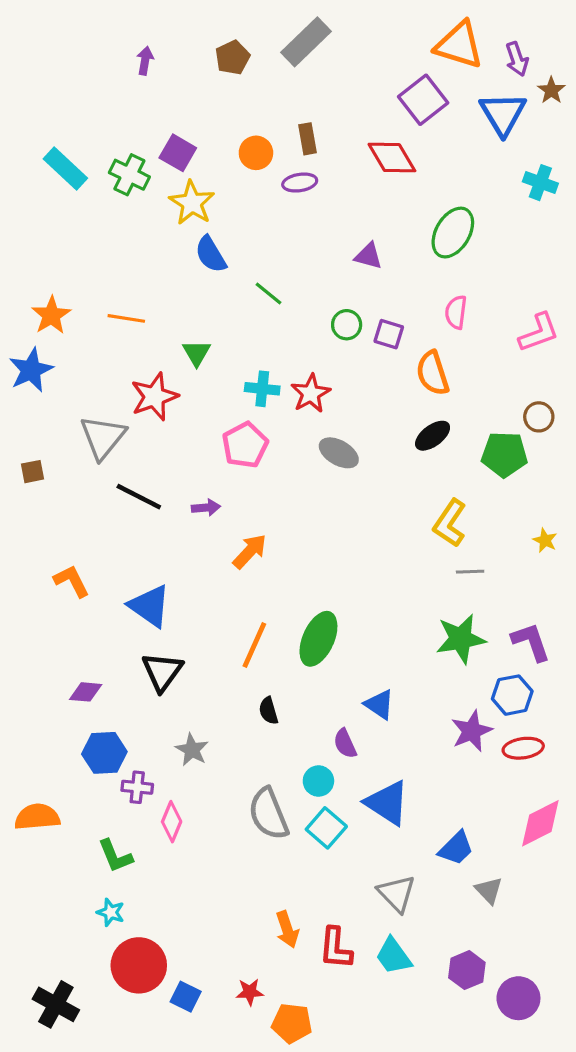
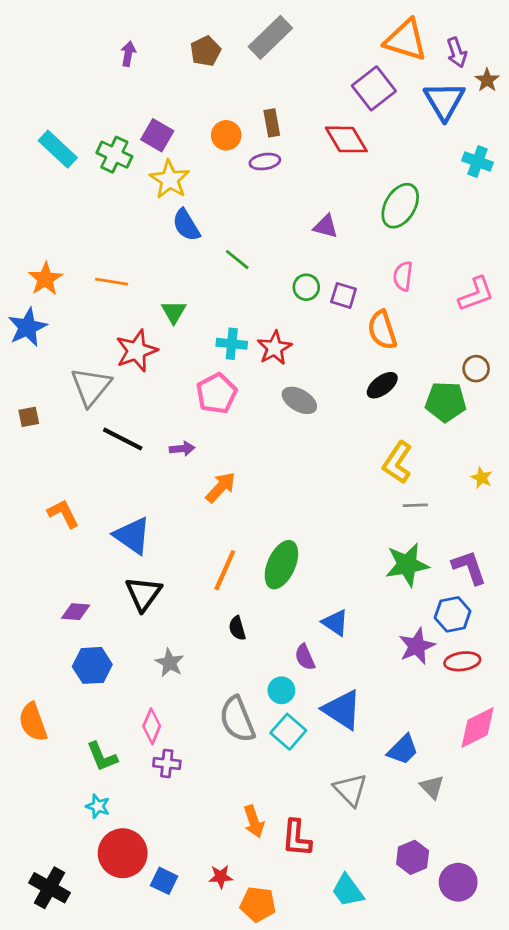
purple cross: (137, 787) -> (167, 763), moved
orange semicircle: (37, 817) -> (33, 722), turned -105
cyan trapezoid: (393, 956) -> (348, 890), moved

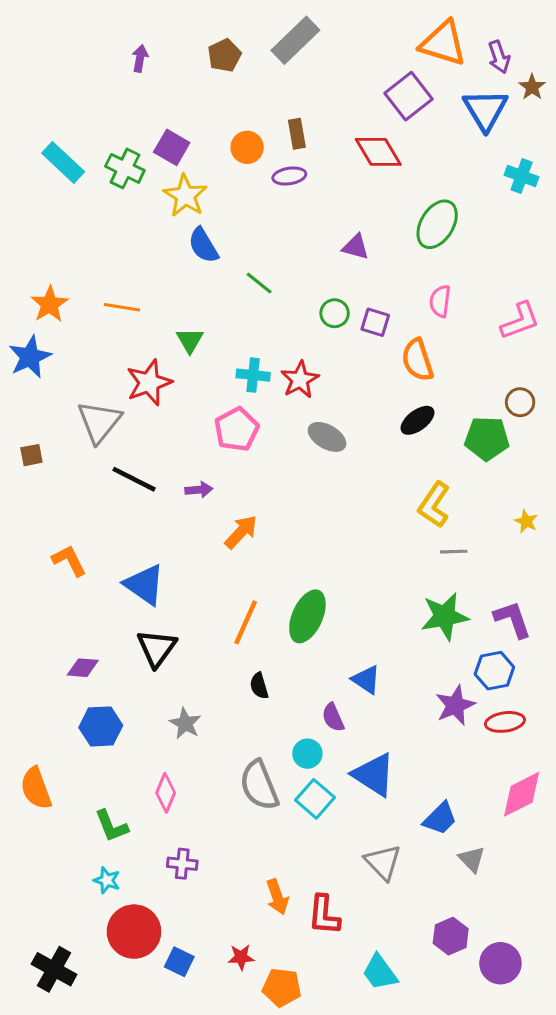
purple cross: (167, 763) -> (182, 864), moved

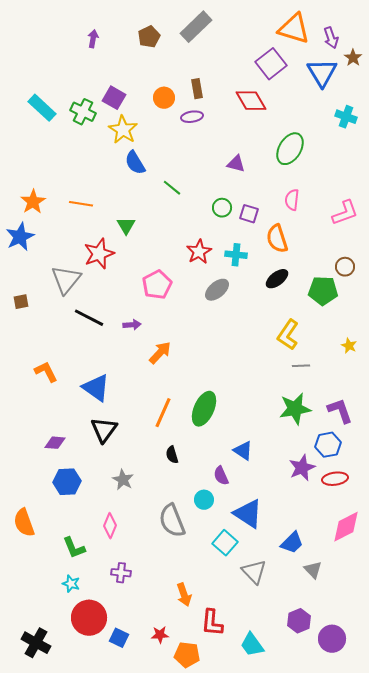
cyan cross: (253, 375) -> (236, 255), moved
gray ellipse: (327, 437) -> (217, 290), turned -70
cyan square: (315, 799) -> (225, 543), moved
red L-shape: (324, 915) -> (212, 623), moved

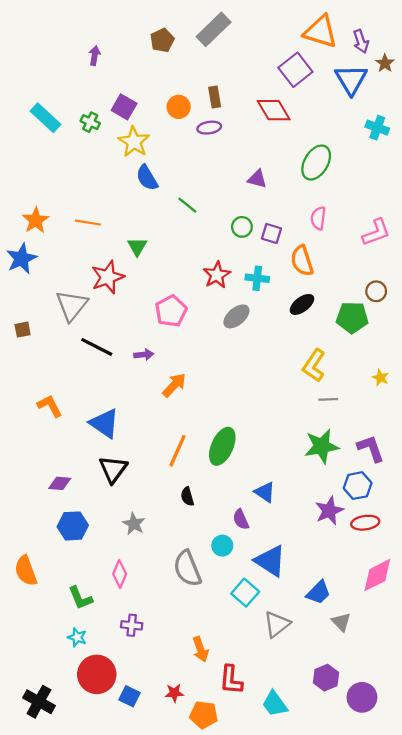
purple arrow: (93, 39) -> (95, 56), moved
green cross: (83, 112) -> (90, 122), size x0.7
gray triangle: (254, 572) -> (277, 624), turned 36

